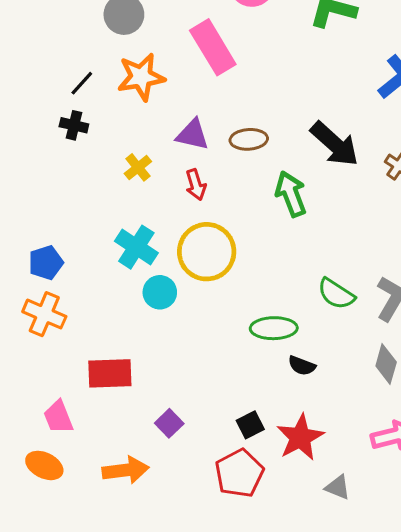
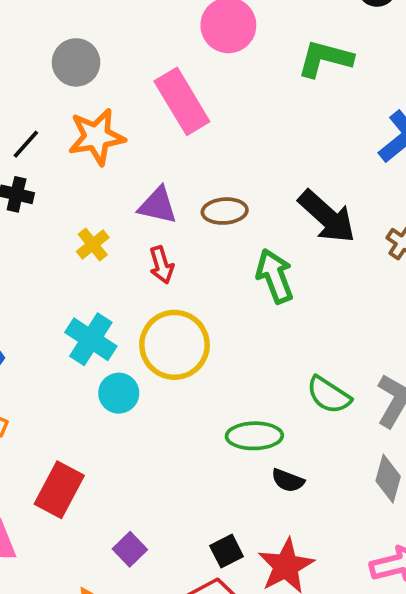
red rectangle: (110, 373) -> (59, 490), turned -60

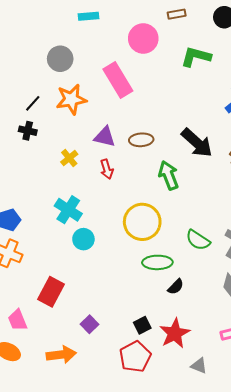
yellow circle: (174, 345) -> (142, 222), moved
black semicircle: (288, 480) -> (176, 287), turned -66

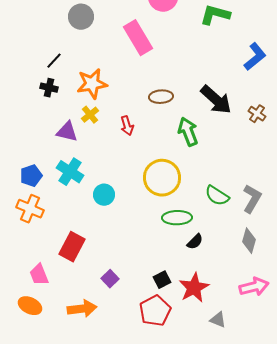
orange star: (71, 99) -> (92, 84), moved
purple triangle: (105, 137) -> (67, 132), moved
cyan cross: (68, 210) -> (70, 172), moved

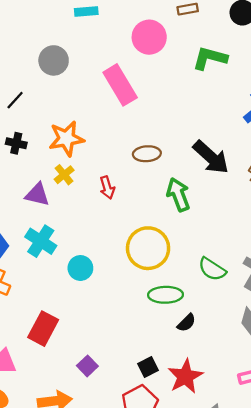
black line: (54, 61) -> (15, 100), moved

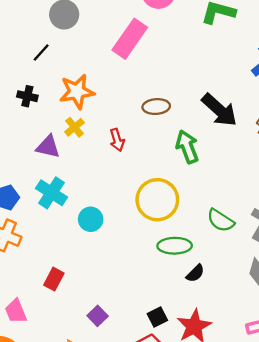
pink rectangle: (120, 85) -> (130, 39), turned 66
black line: (15, 100) -> (41, 52), moved
red rectangle: (43, 329) -> (54, 279), size x0.7

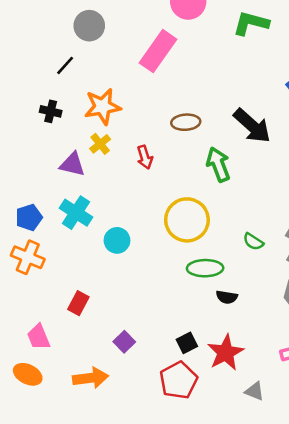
green semicircle: (221, 220) -> (253, 242), size x0.7
black semicircle: (195, 273) -> (227, 297), turned 54

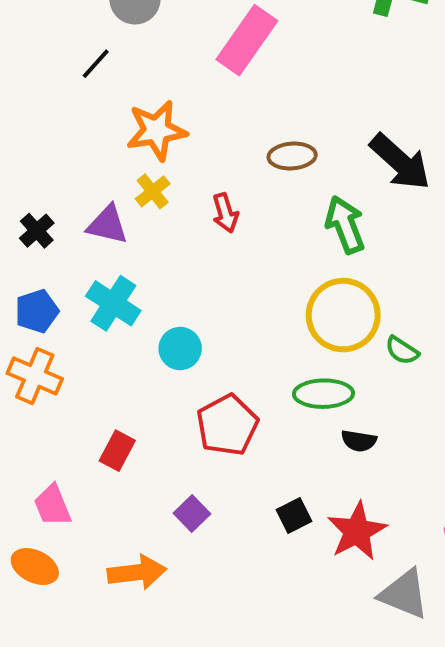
black cross: (51, 111) -> (37, 231), moved, turned 35
yellow circle: (187, 220) -> (343, 315), moved
red pentagon: (179, 380) -> (227, 425), moved
gray triangle: (255, 391) -> (404, 594), size x1.6

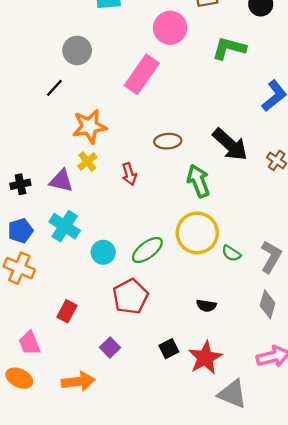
black cross: (37, 231) -> (20, 184), turned 30
green ellipse: (323, 394) -> (147, 250), moved, turned -36

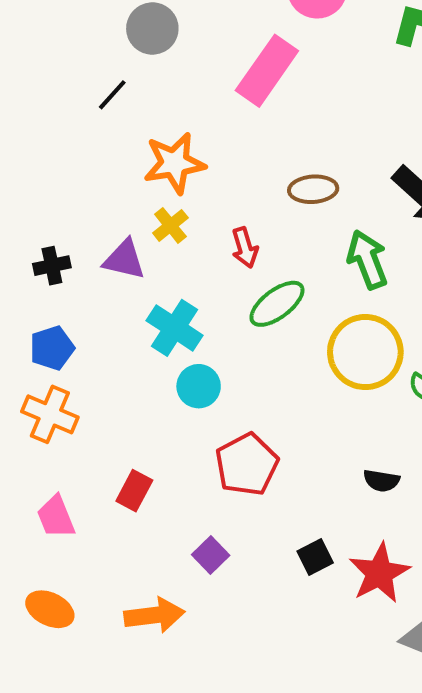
cyan cross: (65, 226) -> (174, 328), moved
green ellipse: (147, 250) -> (277, 304), moved
pink trapezoid: (29, 343) -> (56, 517), moved

